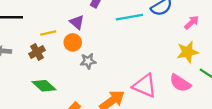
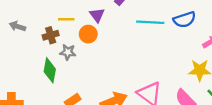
gray star: (88, 61) -> (68, 52), moved
green diamond: (44, 86) -> (50, 70), turned 45

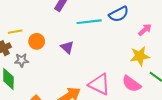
purple triangle: (97, 15) -> (67, 47), moved

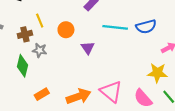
yellow line: (15, 32) -> (40, 21), turned 64
orange circle: (37, 41) -> (66, 30), moved

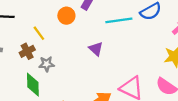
orange circle: (66, 30) -> (66, 16), moved

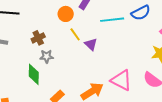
yellow line: (39, 33) -> (75, 34), moved
brown cross: (27, 51) -> (38, 38), moved

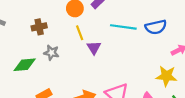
gray star: (47, 56) -> (51, 53), moved
green diamond: (34, 74) -> (25, 65), turned 70

